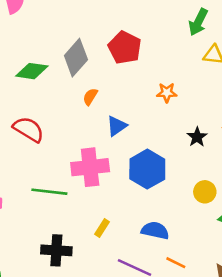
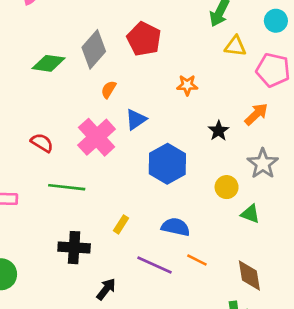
red semicircle: (29, 129) -> (42, 143), moved, size x0.7
pink cross: (90, 167) -> (97, 137), moved, turned -36

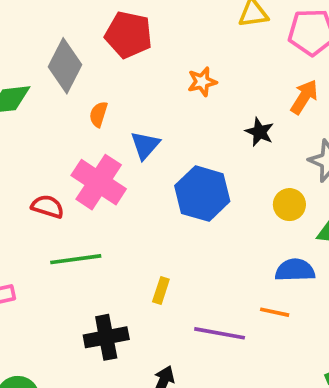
red semicircle: (42, 143) -> (48, 207), moved
blue semicircle: (176, 227) -> (295, 270), moved

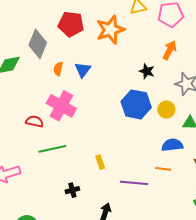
orange star: (202, 82) -> (110, 30), moved, size x1.8
blue triangle: (145, 145) -> (83, 70), moved
blue hexagon: (202, 194) -> (136, 104), moved
yellow rectangle: (161, 291) -> (100, 162), turned -32
black cross: (106, 337) -> (72, 190), size x0.6

